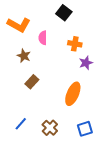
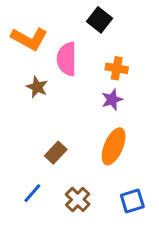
pink semicircle: (43, 38) -> (67, 59), size x1.5
purple star: (86, 63) -> (112, 100), moved
brown rectangle: (32, 82) -> (56, 153), moved

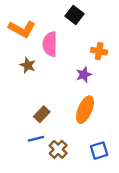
orange cross: (117, 68) -> (99, 51), moved
blue line: (32, 193) -> (36, 139), moved, turned 35

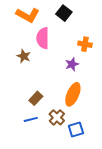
orange L-shape: (22, 29) -> (28, 15), moved
brown cross: (58, 149) -> (57, 117), moved
blue square: (99, 151) -> (76, 129), moved

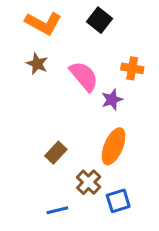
pink semicircle: (43, 38) -> (84, 76), moved, turned 140
brown star: (24, 56) -> (37, 64), moved
blue line: (31, 119) -> (57, 210), moved

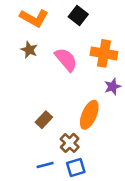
orange cross: (132, 68) -> (104, 53), size x1.5
purple star: (112, 100) -> (113, 87), moved
blue square: (118, 201) -> (76, 167), moved

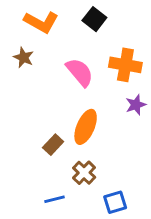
brown star: (29, 50) -> (24, 57), moved
orange ellipse: (89, 115) -> (86, 127), moved
blue square: (76, 167) -> (115, 202), moved

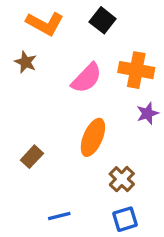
pink semicircle: (80, 72) -> (87, 78), turned 84
brown rectangle: (53, 145) -> (32, 157), moved
brown cross: (84, 173) -> (122, 179), moved

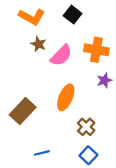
brown star: (26, 62) -> (39, 44), moved
brown rectangle: (32, 157) -> (23, 111), size x1.6
blue square: (125, 219) -> (88, 155), turned -30

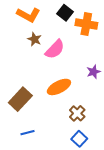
orange cross: (96, 50) -> (86, 24), moved
orange ellipse: (66, 97) -> (59, 87), turned 40
blue line: (42, 153) -> (27, 133), moved

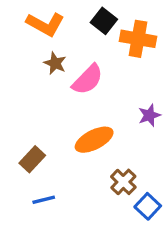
brown rectangle: (20, 99) -> (32, 159), size x0.7
blue line: (27, 133) -> (44, 200), moved
blue square: (79, 139) -> (148, 206), moved

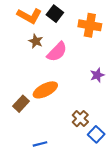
black square: (104, 21) -> (55, 14), moved
orange ellipse: (94, 140) -> (45, 90), moved
blue line: (44, 200) -> (40, 144), moved

